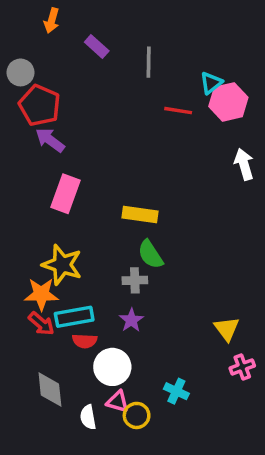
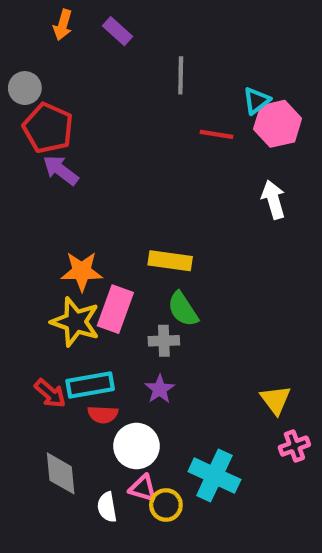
purple rectangle: (97, 46) -> (118, 31), moved
white arrow: (244, 164) -> (273, 200), moved
pink rectangle: (66, 194) -> (115, 309), moved
orange star: (41, 294) -> (82, 271), moved
cyan cross: (176, 391) -> (214, 476), size x1.6

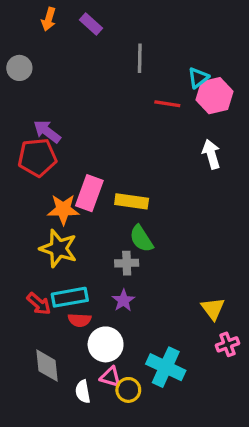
red pentagon: (48, 128) -> (37, 157), moved, turned -30
pink rectangle: (115, 309) -> (89, 193), moved

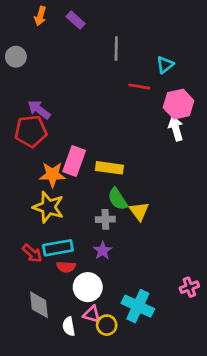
pink hexagon: (214, 96) -> (179, 104), moved
yellow triangle: (213, 309) -> (139, 211), moved

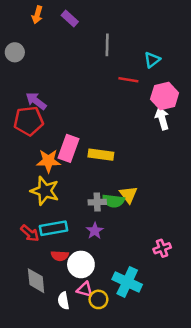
green semicircle: (118, 199) -> (113, 201), moved, turned -50
red semicircle: (66, 267) -> (60, 256), moved
pink cross: (189, 287) -> (162, 248), moved

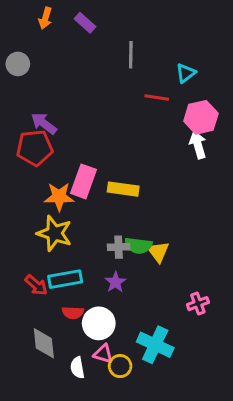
yellow triangle: (128, 195) -> (158, 252), moved

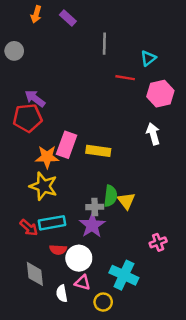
white arrow: (198, 145) -> (153, 134), moved
green semicircle: (138, 246) -> (110, 196), turned -90
gray cross: (119, 247) -> (95, 207), moved
purple star: (116, 282) -> (92, 225), size x1.5
yellow circle: (120, 366) -> (103, 302), moved

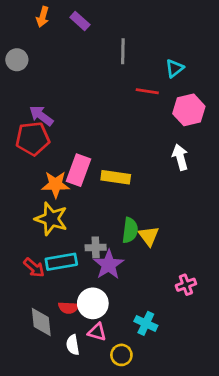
gray cross: (95, 207) -> (96, 247), moved
red semicircle: (58, 250) -> (68, 308), moved
cyan cross: (124, 275) -> (146, 323), size x0.7

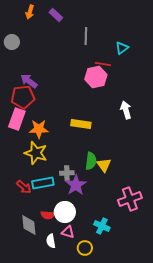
pink hexagon: (189, 110) -> (96, 77), moved
pink rectangle: (78, 170) -> (17, 119), moved
pink cross: (186, 285) -> (130, 199), size x1.6

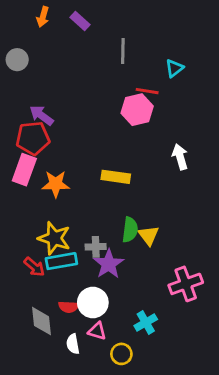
yellow star: (36, 153) -> (54, 238), moved
cyan cross: (102, 226) -> (146, 323), turned 35

